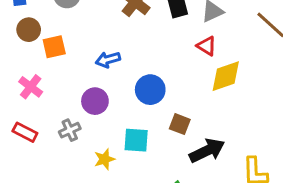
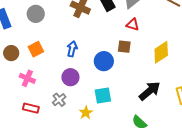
brown circle: (29, 30) -> (11, 53), moved
blue arrow: (108, 60) -> (72, 49), turned 133
yellow diamond: (226, 76) -> (161, 52), moved
brown square: (180, 124) -> (124, 47), moved

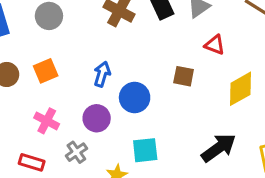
red triangle: (133, 24) -> (215, 45), moved
blue circle: (104, 61) -> (135, 98), moved
pink cross: (27, 78) -> (47, 121), moved

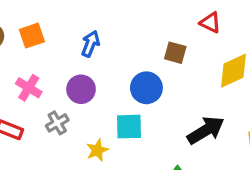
blue circle: (135, 98) -> (146, 88), moved

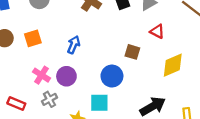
pink cross: (29, 88) -> (42, 75), moved

